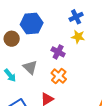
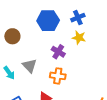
blue hexagon: (32, 24) -> (48, 21), moved
orange cross: (59, 76) -> (58, 76), turned -35

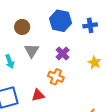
yellow star: (79, 38) -> (95, 62), moved
gray triangle: (30, 66) -> (32, 51), moved

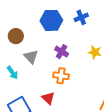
red triangle: (38, 95) -> (48, 98), turned -48

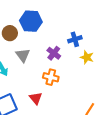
blue cross: (81, 17) -> (75, 39), moved
blue hexagon: (51, 20) -> (31, 21), moved

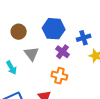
blue hexagon: (31, 21) -> (54, 29), moved

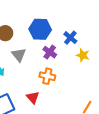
blue cross: (84, 38) -> (70, 38), turned -32

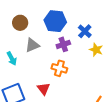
purple cross: (50, 52) -> (63, 44), turned 32
gray triangle: (19, 55) -> (32, 45), turned 42

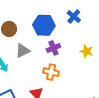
blue cross: (85, 31) -> (74, 17), moved

